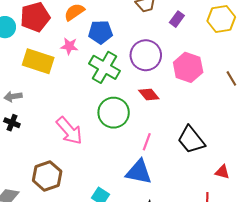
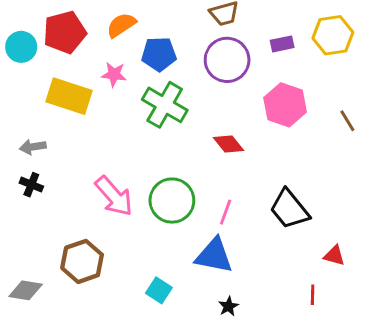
purple rectangle: (177, 19) -> (282, 44), moved, turned 42
purple circle: (146, 55) -> (227, 60), moved
green circle: (114, 113) -> (172, 201), moved

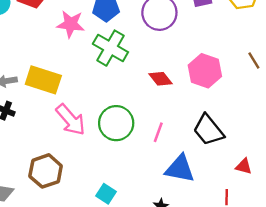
pink star: (114, 74) -> (71, 24), size x1.4
yellow rectangle: (69, 96) -> (43, 80), moved
pink hexagon: (285, 105) -> (205, 71), moved
blue triangle: (214, 256) -> (180, 169), moved

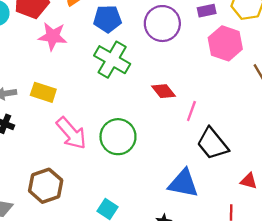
pink star: (71, 24) -> (53, 36), moved
pink hexagon: (205, 71) -> (225, 43), moved
yellow rectangle: (43, 80) -> (43, 92), size x0.7
pink line: (158, 132) -> (191, 111), moved

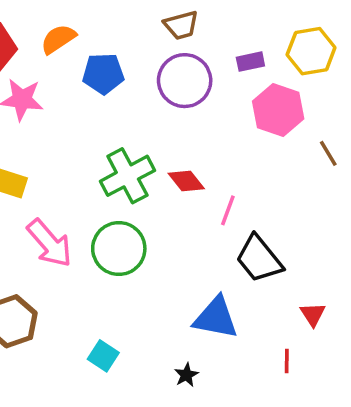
green cross: (112, 60) -> (127, 176), moved, turned 32
red triangle: (249, 181) -> (313, 314), turned 42

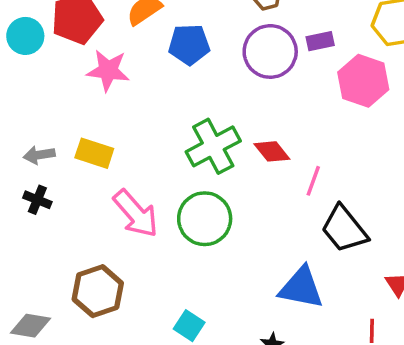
purple rectangle: (250, 62) -> (320, 41), moved

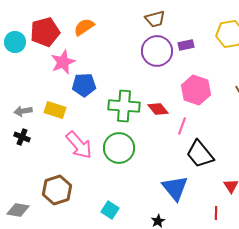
blue pentagon: (189, 45) -> (84, 85), moved
pink star: (108, 70) -> (63, 62), turned -30
pink hexagon: (363, 81) -> (196, 90), moved
green cross: (213, 146) -> (124, 106), turned 32
blue triangle: (301, 288) -> (175, 188), turned 40

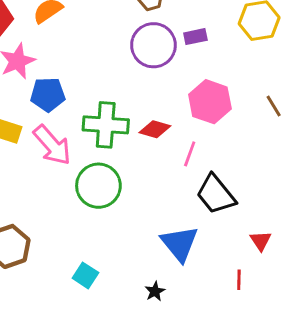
red diamond: (158, 109) -> (155, 129), turned -35
pink arrow: (79, 145) -> (52, 145), moved

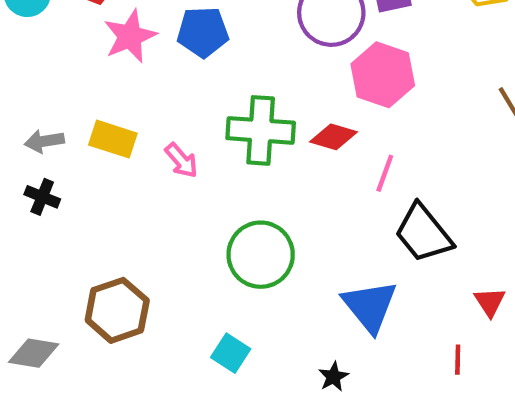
blue pentagon: (48, 94) -> (203, 32), moved
pink hexagon: (210, 102) -> (383, 75), moved
pink arrow: (52, 145) -> (181, 160), size x0.6
green circle: (98, 186) -> (261, 255), moved

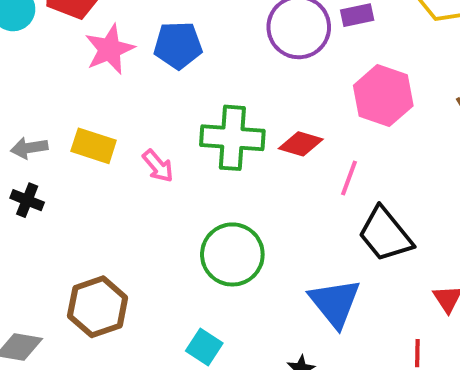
pink hexagon: (383, 75) -> (383, 96), moved

